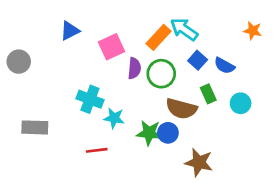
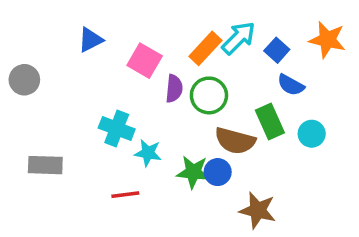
cyan arrow: (184, 29) -> (239, 38), turned 100
orange star: (253, 31) -> (327, 40), size x1.5
pink square: (111, 47) -> (145, 61), turned -35
blue square: (198, 60) -> (277, 50), moved
green rectangle: (208, 94) -> (270, 122), size x1.4

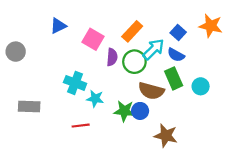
cyan arrow: (239, 38) -> (153, 49), moved
blue semicircle: (291, 85) -> (176, 55), moved

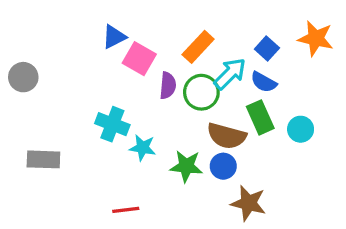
blue triangle: (58, 26) -> (114, 37), moved
blue circle: (140, 111) -> (223, 166), moved
red line: (81, 126) -> (126, 210), moved

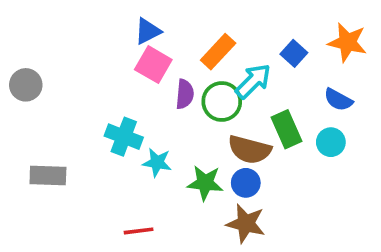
blue triangle: (114, 37) -> (148, 31), moved
blue semicircle: (264, 82) -> (338, 100), moved
brown star: (248, 203) -> (246, 224), moved

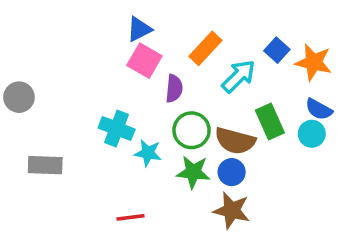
orange star: (347, 42) -> (314, 62), moved
gray circle: (26, 85) -> (19, 97), moved
blue semicircle: (338, 100) -> (319, 109), moved
green circle: (222, 102) -> (192, 130), moved

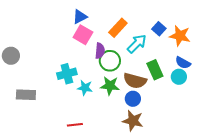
cyan cross: (117, 129) -> (67, 74), turned -36
green circle: (192, 130) -> (110, 61), moved
green star: (193, 172) -> (110, 86), moved

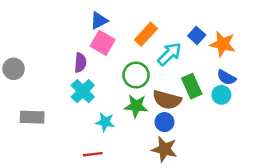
purple semicircle: (100, 51) -> (80, 63), moved
cyan cross: (67, 74) -> (83, 91), turned -30
cyan star: (85, 88) -> (105, 122), moved

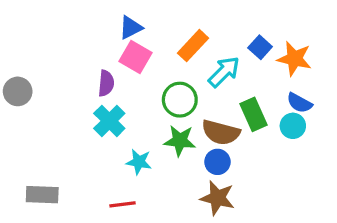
gray rectangle: (32, 117) -> (42, 195), moved

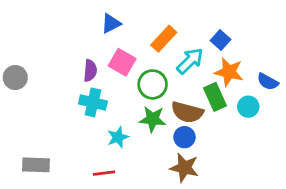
pink square: (136, 57) -> (122, 62), moved
orange star: (294, 59) -> (229, 72), moved
blue semicircle: (299, 103) -> (268, 82), moved
cyan cross: (109, 121) -> (93, 102), turned -32
cyan star: (139, 162) -> (118, 137), turned -30

